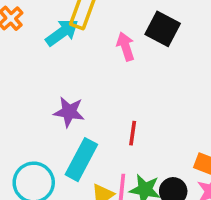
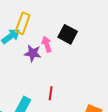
purple star: (69, 112) -> (33, 53), moved

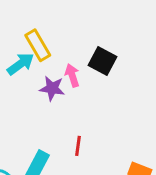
yellow rectangle: (23, 23) -> (38, 45), turned -50

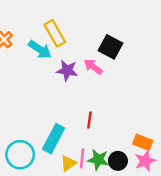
cyan arrow: (20, 64) -> (40, 49), turned 70
pink arrow: (72, 75) -> (93, 67), moved, turned -36

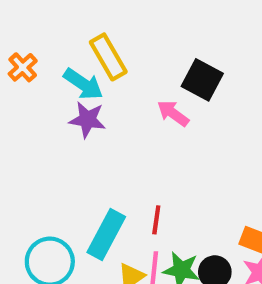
purple star: (67, 70) -> (87, 120), moved
red line: (89, 120) -> (156, 220), moved

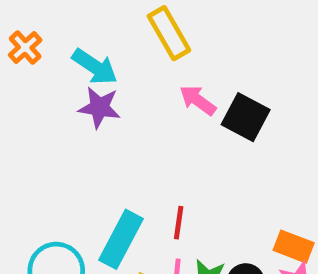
yellow rectangle: (108, 57) -> (169, 33), moved
black square: (202, 80) -> (246, 117), moved

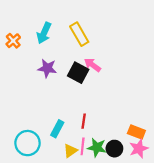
cyan arrow: (95, 67) -> (44, 33), moved, turned 80
black square: (246, 117) -> (78, 73), moved
cyan rectangle: (121, 239) -> (57, 129), size x0.7

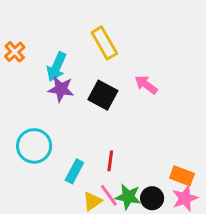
cyan arrow: (44, 33) -> (57, 67), moved
pink arrow: (92, 65) -> (146, 85), moved
cyan circle: (28, 143) -> (34, 146), moved
pink line: (83, 146) -> (109, 195), turned -42

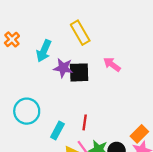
purple star: (61, 89) -> (63, 68), moved
black square: (103, 95) -> (79, 72), turned -30
orange rectangle: (182, 176) -> (139, 134), turned -66

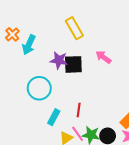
cyan arrow: (44, 51) -> (29, 45), moved
cyan circle: (27, 111) -> (39, 88), moved

